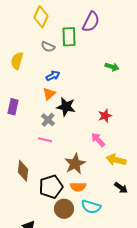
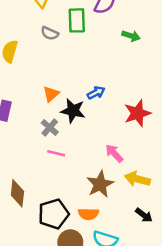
green arrow: (112, 67) -> (131, 36), moved
blue arrow: (53, 76) -> (96, 93), moved
red star: (105, 116) -> (137, 113), moved, size x1.5
pink line: (45, 140) -> (56, 153), moved
brown star: (75, 164) -> (100, 184), moved

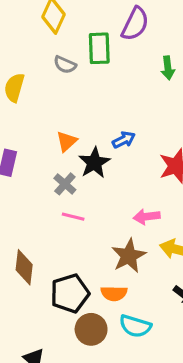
green arrow: (131, 36) -> (168, 68), turned 66
black star: (73, 111) -> (94, 163), turned 30
pink arrow: (114, 153) -> (147, 217), turned -54

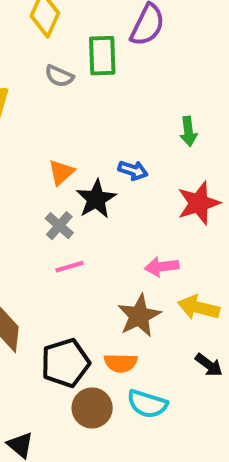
green arrow: (168, 68) -> (188, 131), moved
blue arrow: (124, 140) -> (133, 170), turned 45
pink line: (73, 217) -> (70, 267), turned -30

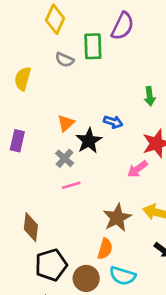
pink arrow: (162, 267) -> (137, 169), moved, turned -30
black pentagon: (65, 363) -> (51, 265), moved
orange semicircle: (121, 363) -> (105, 249), turned -75

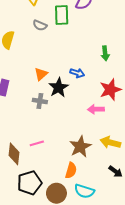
gray cross: (65, 158) -> (40, 101), turned -32
pink arrow: (137, 169) -> (96, 109), turned 35
pink line: (71, 185) -> (37, 143), moved

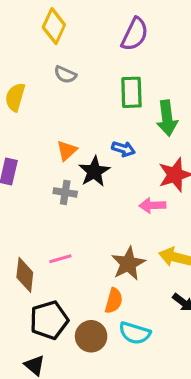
green rectangle: (62, 15) -> (131, 92), moved
green arrow: (105, 53) -> (167, 118), size x1.5

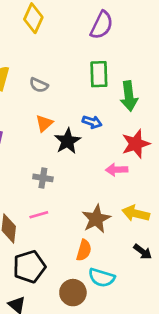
gray semicircle: (65, 75) -> (39, 85), moved
gray cross: (65, 192) -> (43, 178), moved
brown circle: (91, 336) -> (73, 293), moved

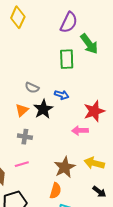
gray semicircle: (39, 85) -> (32, 88), moved
green arrow: (129, 96) -> (89, 44), moved, turned -30
orange triangle: (44, 123) -> (22, 110), moved

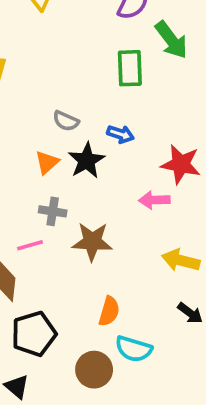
red star: (94, 111) -> (181, 164), turned 30
pink line: (22, 164) -> (30, 245), moved
brown star: (65, 167) -> (92, 242), moved, turned 30

